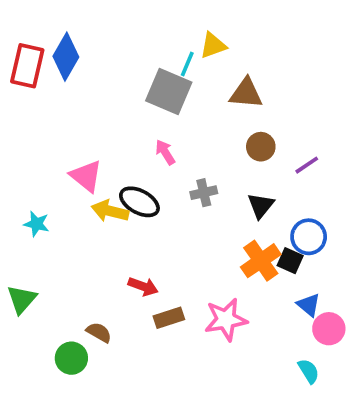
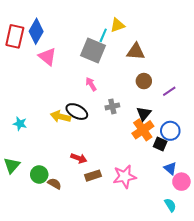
pink triangle: (86, 176) -> (47, 57), moved
orange cross: (261, 261) -> (143, 130), moved
green circle: (71, 358) -> (39, 175), moved

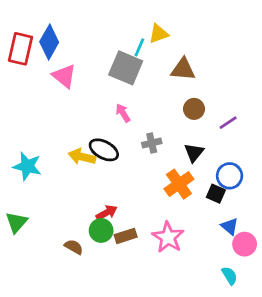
cyan star: (20, 124) -> (27, 166), size x1.5
orange cross: (143, 130) -> (179, 184), moved
red arrow: (79, 158) -> (107, 213), turned -49
green circle: (39, 175) -> (101, 230), moved
pink star: (125, 177) -> (168, 237), turned -30

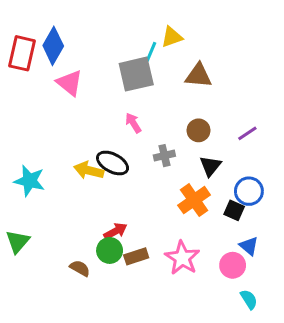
gray square: (126, 68) -> (136, 74), turned -36
brown circle: (194, 109) -> (199, 130), moved
pink circle: (245, 244) -> (233, 265), moved

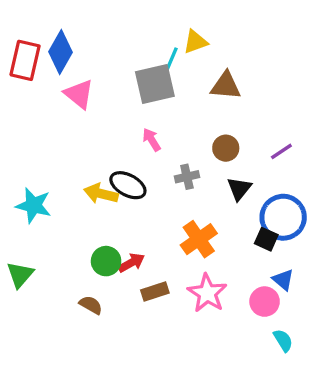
blue circle: (249, 191) -> (283, 217), size x1.4
orange cross: (194, 200) -> (199, 239), moved
green circle: (110, 250) -> (106, 261), moved

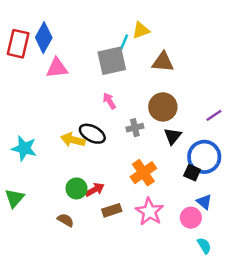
pink triangle: (79, 94) -> (57, 68), turned -45
brown circle: (226, 148) -> (163, 107), size x1.5
purple line: (281, 151) -> (214, 115), moved

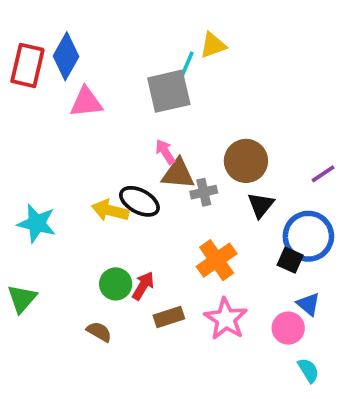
brown triangle: (163, 62) -> (178, 174), moved
red arrow: (95, 190) -> (143, 286), turned -30

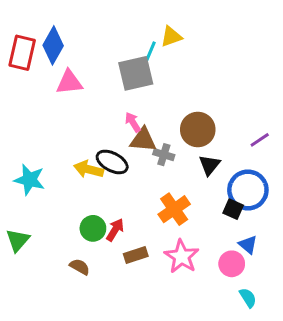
gray cross: (204, 192) -> (164, 155), turned 30

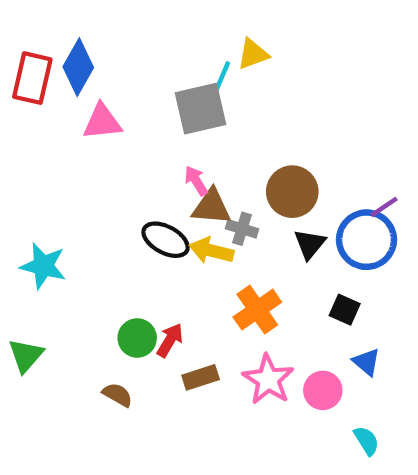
yellow arrow: (89, 169) -> (211, 251), moved
blue circle: (248, 190) -> (367, 240), moved
pink circle: (232, 264) -> (323, 390), moved

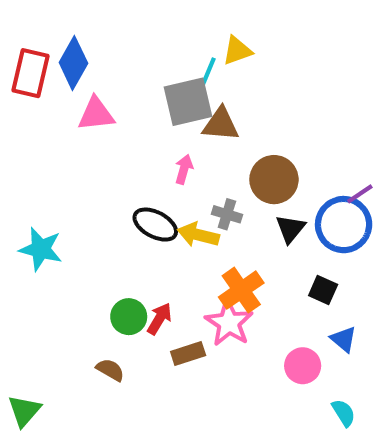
pink arrow: (196, 181) -> (184, 169), turned 48
brown triangle: (211, 207) -> (221, 124), moved
green triangle: (26, 355) -> (24, 411), moved
pink star: (268, 379) -> (229, 323), moved

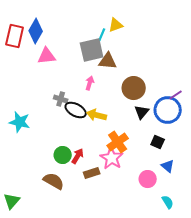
gray cross: (227, 214) -> (61, 99), moved
brown semicircle: (110, 370) -> (54, 181), size x1.5

